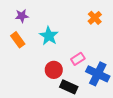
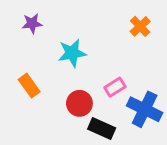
cyan star: (49, 36) -> (72, 53), turned 30
orange rectangle: (18, 40) -> (29, 86), moved

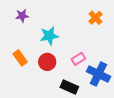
red circle: (79, 103) -> (47, 62), moved

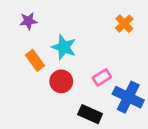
cyan star: (49, 36) -> (64, 47), turned 30
orange rectangle: (20, 58) -> (35, 60), moved

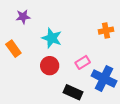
orange cross: (124, 24) -> (106, 31), moved, turned 32
orange rectangle: (35, 60) -> (13, 49), moved

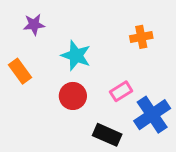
orange cross: (106, 31) -> (141, 37), moved
blue cross: (104, 78) -> (152, 115), turned 30

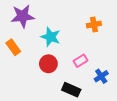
purple star: (34, 24) -> (23, 16), size x1.6
blue cross: (152, 115) -> (101, 76), size x0.6

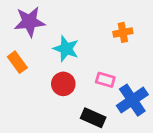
pink rectangle: (80, 61) -> (105, 80), turned 48
blue cross: (101, 76) -> (132, 100), size x1.6

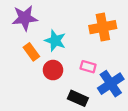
orange cross: (123, 32) -> (103, 27), size x1.6
orange rectangle: (17, 62) -> (31, 52), moved

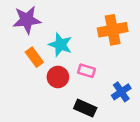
pink rectangle: (88, 67) -> (86, 71), moved
blue cross: (111, 84) -> (121, 92), size x0.7

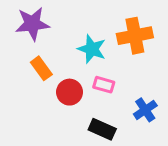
cyan star: (60, 45) -> (92, 49), moved

